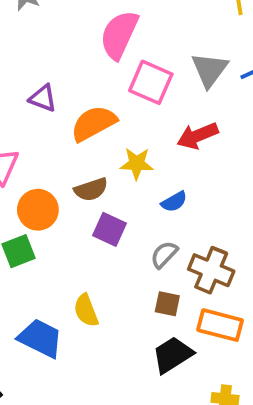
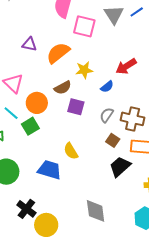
red arrow: (197, 136) -> (126, 66), moved
brown square: (167, 304) -> (113, 140), turned 32

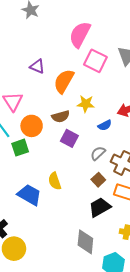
orange semicircle: (58, 53) -> (64, 81), turned -35
gray diamond: (96, 211) -> (85, 242), moved

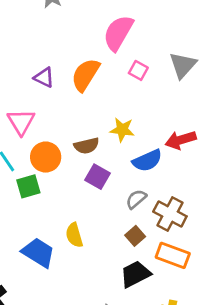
pink square: (95, 61) -> (138, 70), size x0.6
purple triangle: (37, 66) -> (44, 77), moved
orange semicircle: (64, 81) -> (85, 75), moved
blue semicircle: (105, 125) -> (147, 161), size x1.5

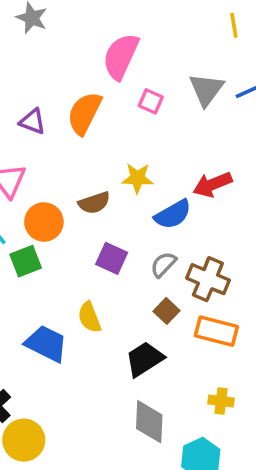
purple square: (97, 177) -> (112, 258), moved
black trapezoid: (135, 274) -> (144, 359), moved

